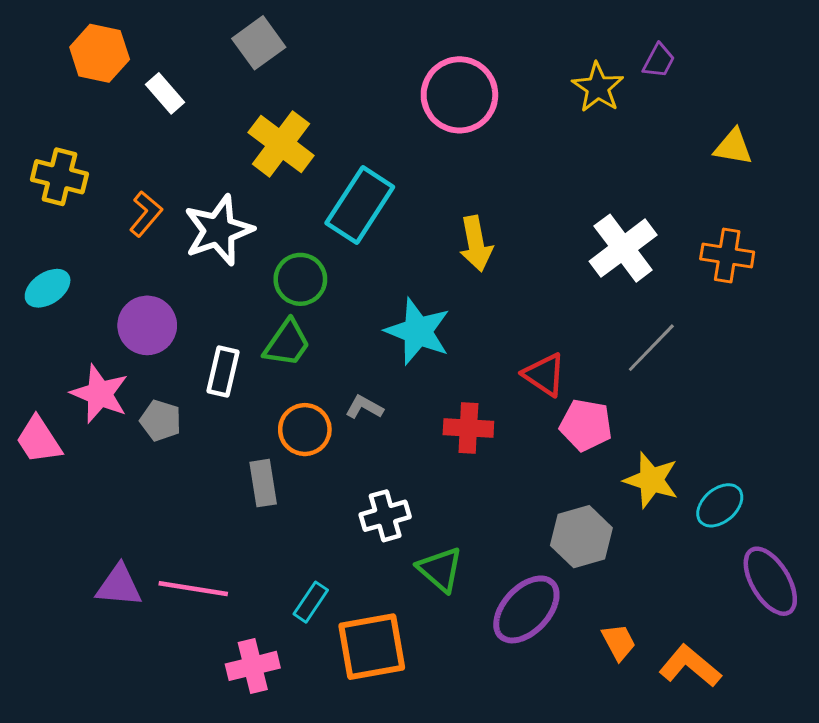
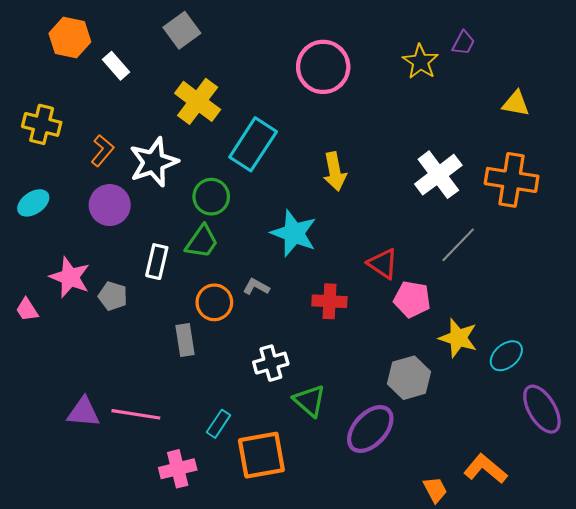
orange cross: (727, 256) -> (512, 180), size x1.4
purple circle: (147, 325) -> (110, 205), moved
pink trapezoid: (39, 440) -> (27, 310), size x0.7
orange trapezoid: (619, 642) -> (435, 490), moved

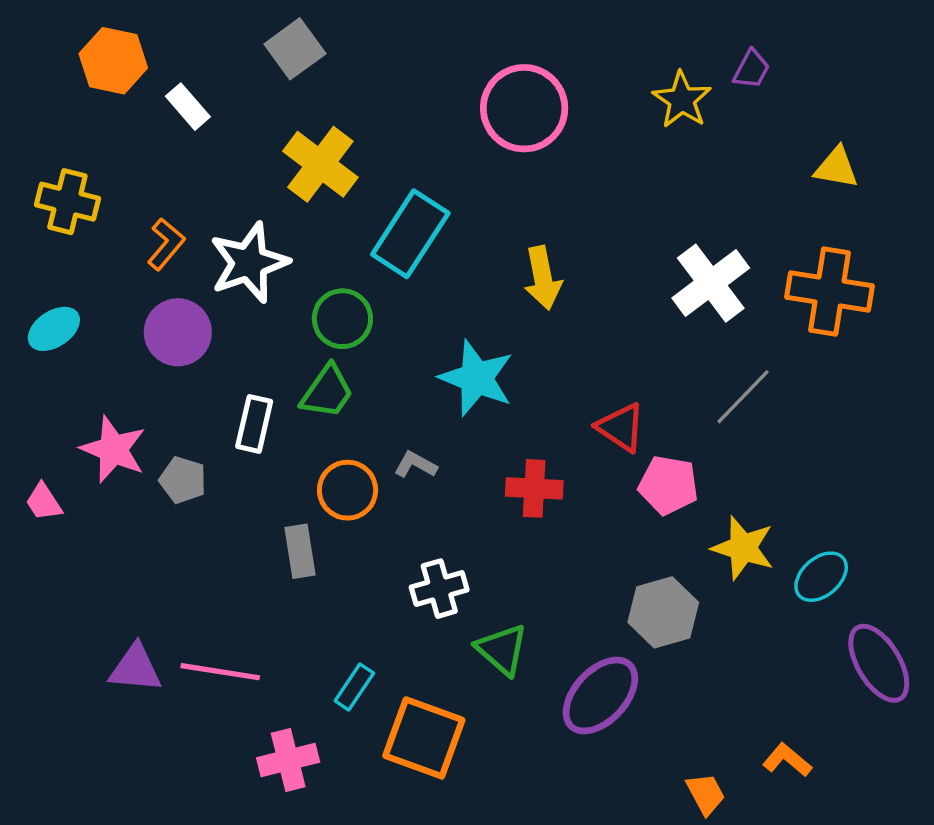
orange square: (261, 455) -> (424, 738), turned 30
orange L-shape: (485, 469) -> (787, 760), size x0.7

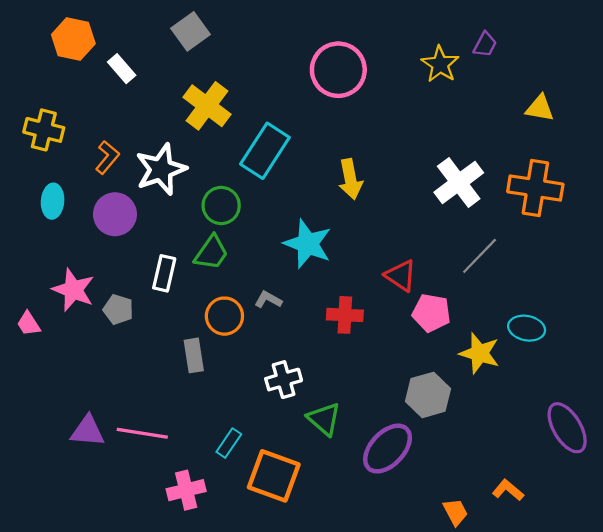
cyan ellipse: (54, 329) -> (53, 201), moved, turned -52
cyan ellipse: (821, 577) -> (527, 328), moved, turned 52

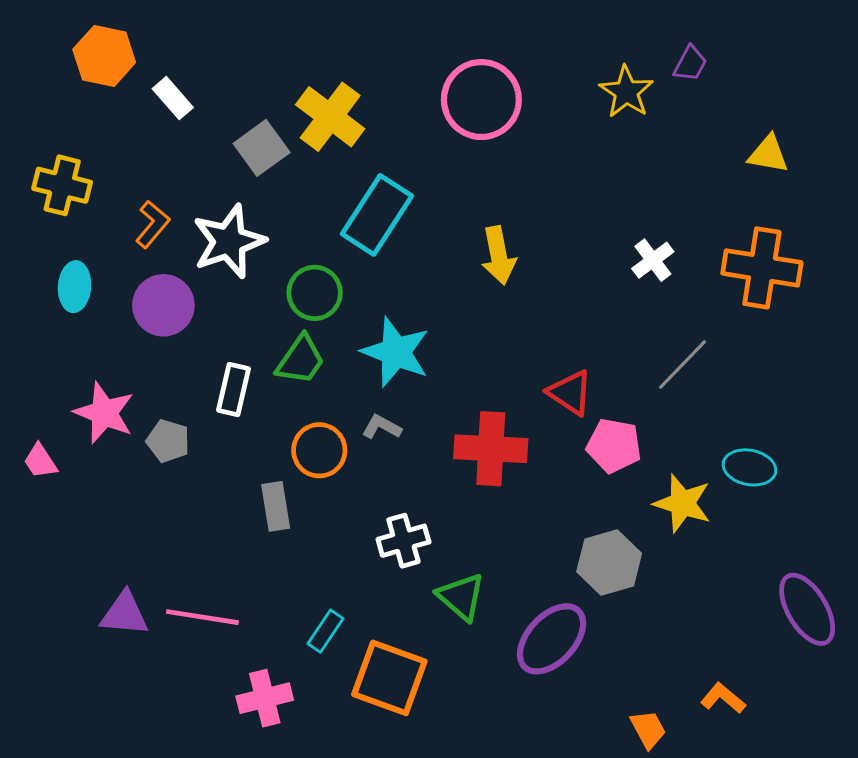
gray square: (190, 31) -> (262, 148), moved
yellow cross: (207, 106) -> (330, 117), moved
white cross: (459, 182) -> (653, 260), size x0.6
cyan star: (308, 244) -> (396, 352), moved
red cross: (345, 315) -> (491, 449), size x1.4

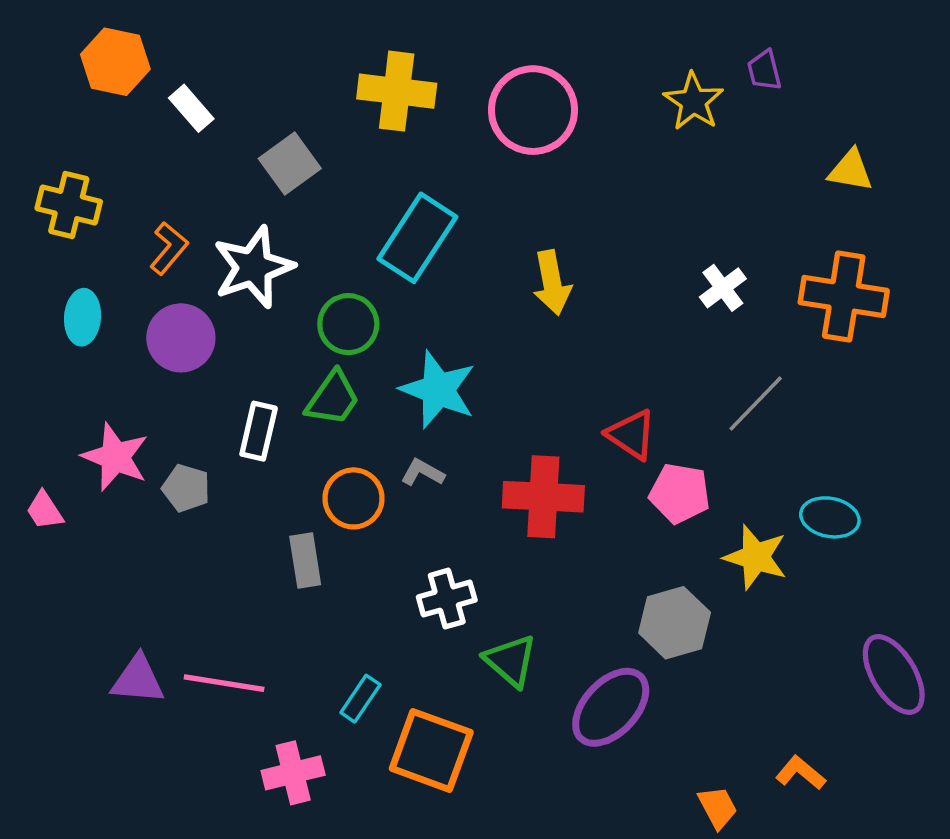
purple trapezoid: (690, 64) -> (764, 70), turned 138
yellow cross: (330, 117) -> (397, 91), moved, turned -30

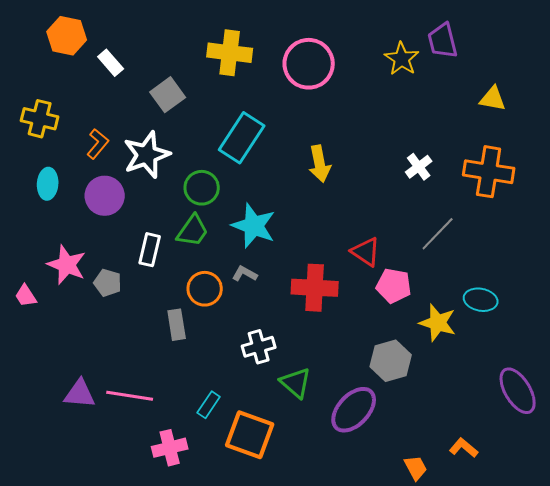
purple trapezoid: (764, 70) -> (443, 41), size x1.5

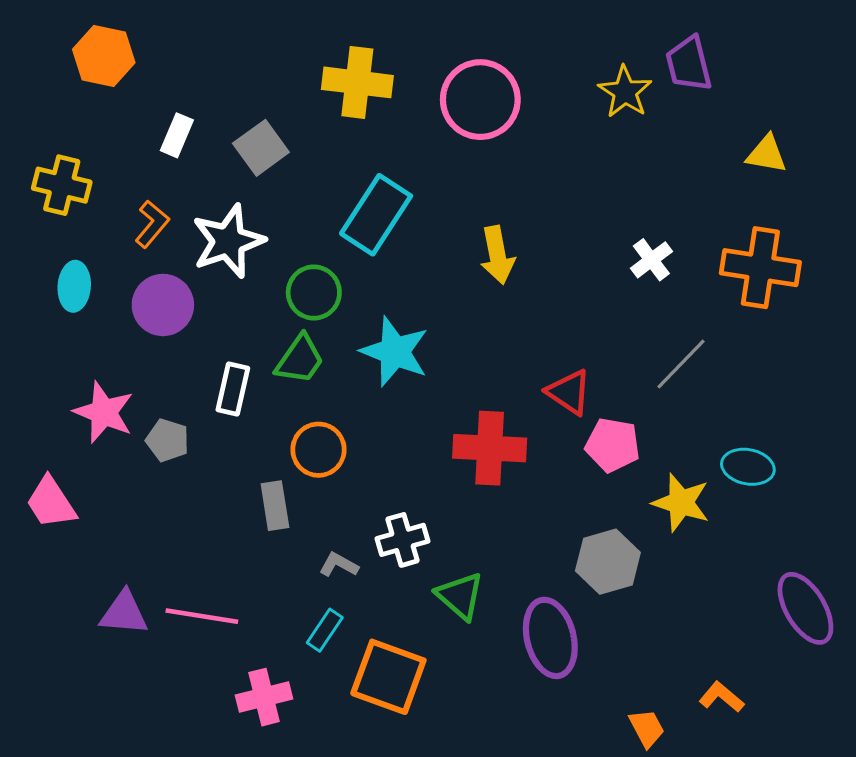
white rectangle: (111, 63) -> (177, 135), moved, turned 64
gray L-shape: (245, 274) -> (339, 565), moved
pink trapezoid: (26, 296) -> (51, 503), moved, size x1.5
purple ellipse: (354, 410) -> (550, 638), turned -57

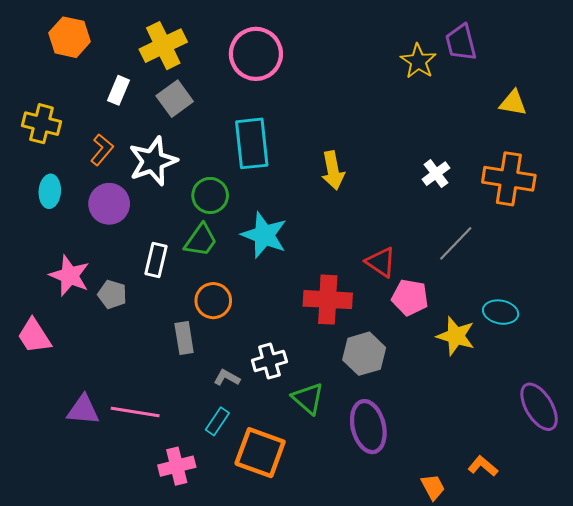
yellow cross: (357, 82) -> (163, 46), moved, turned -33
pink circle: (480, 100) -> (256, 54), moved
cyan rectangle: (376, 215) -> (252, 143), turned -39
gray hexagon: (608, 562) -> (364, 354), moved

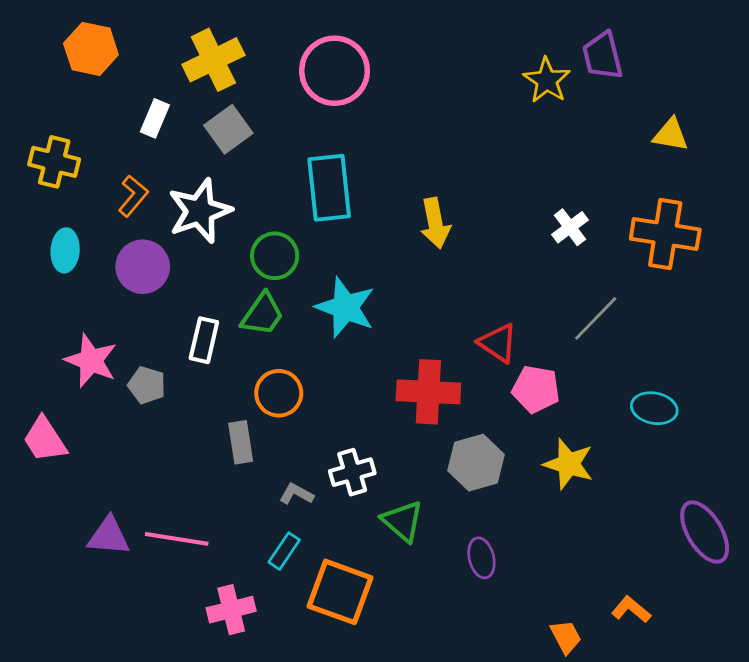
yellow star: (456, 336) -> (569, 464), moved
purple ellipse: (368, 427) -> (481, 558), size x0.6

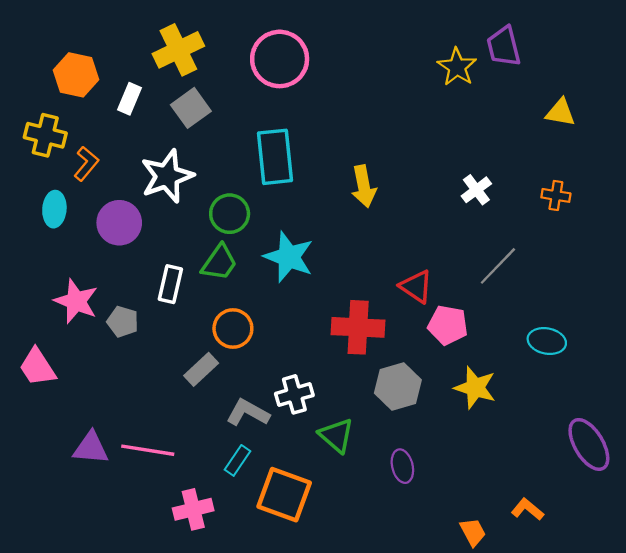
orange hexagon: (91, 49) -> (76, 75), moved
orange L-shape: (133, 196) -> (86, 164), moved
orange cross: (665, 234) -> (556, 195), size x0.5
gray rectangle: (241, 442) -> (201, 369), turned 56
gray L-shape: (296, 494) -> (248, 413), size x1.5

